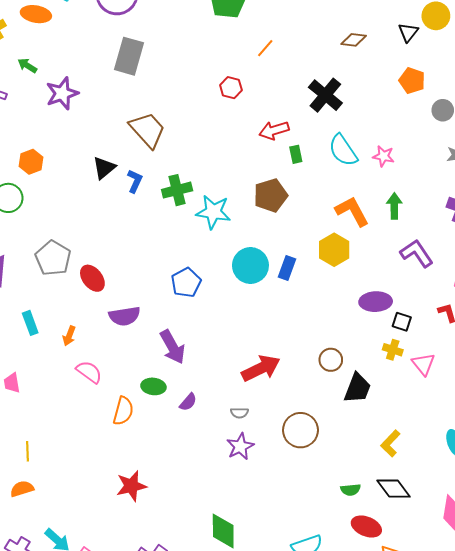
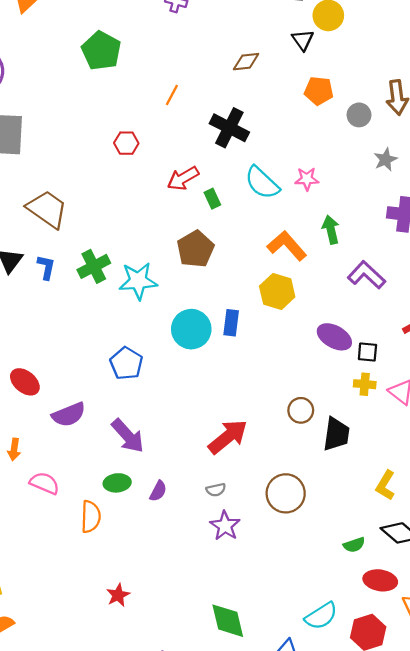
orange line: (265, 48) -> (172, 95), moved
purple ellipse: (376, 302) -> (334, 337), turned 44
red star: (131, 486) -> (118, 595), size x0.7

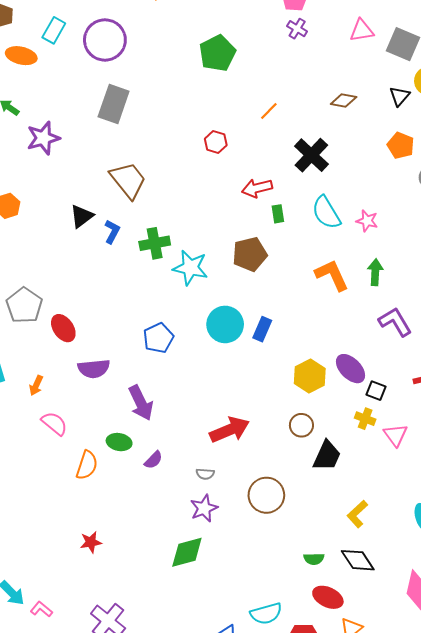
yellow hexagon: (277, 292) -> (310, 376), moved
green diamond: (228, 621) -> (187, 552), moved, turned 72

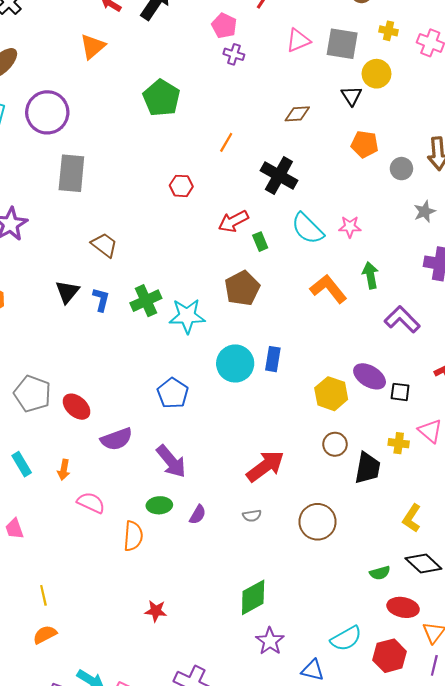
brown trapezoid: (128, 180) -> (104, 245), size x0.7
yellow cross: (365, 419) -> (399, 443), moved
purple star: (204, 508) -> (270, 641), moved
red star: (91, 542) -> (156, 611), turned 30

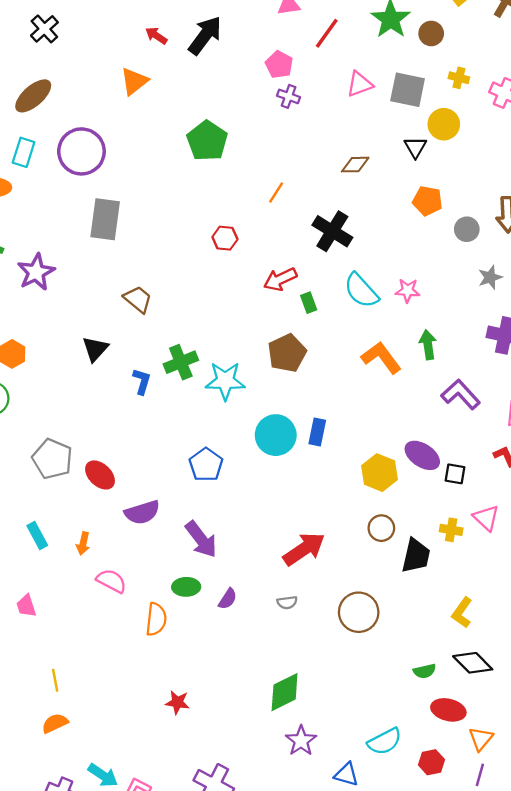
blue L-shape: (101, 300) -> (142, 381), moved
red hexagon: (390, 656) -> (431, 762), size x0.7

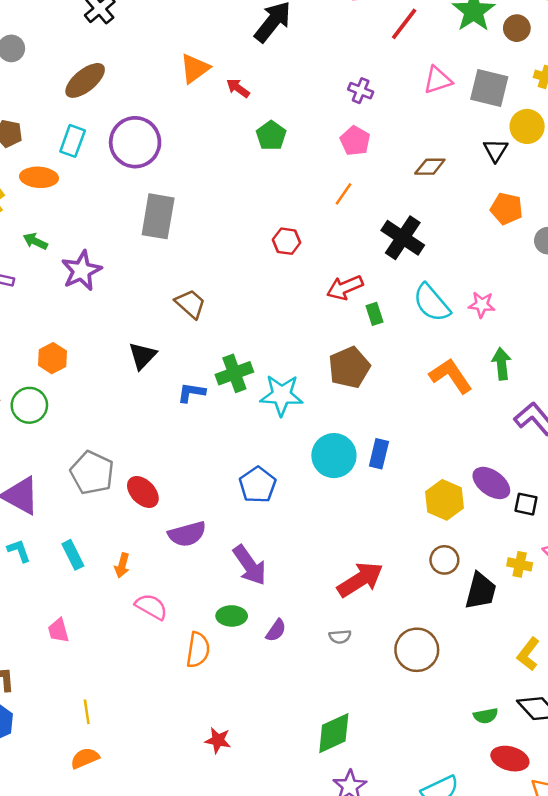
red arrow: (156, 36) -> (238, 88), moved
pink pentagon: (279, 65) -> (355, 141), moved
green pentagon: (207, 141) -> (271, 136), size x0.7
blue L-shape: (142, 381) -> (191, 393), turned -100

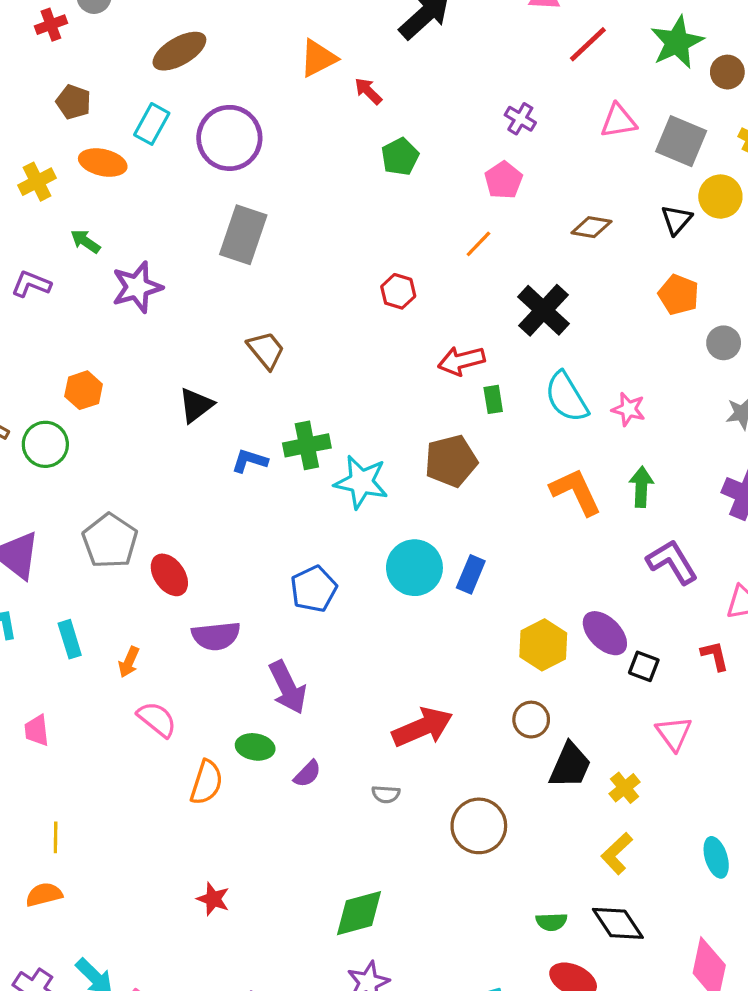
yellow cross: (520, 564) -> (625, 788), moved, turned 30

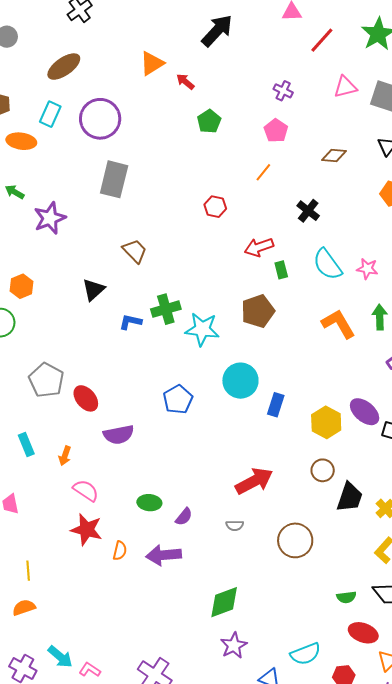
black cross: (543, 310) -> (308, 211), size x0.7
blue rectangle: (471, 574) -> (276, 405), moved
purple arrow: (288, 687) -> (164, 555), moved, turned 116
orange semicircle: (206, 782) -> (120, 551), moved, size x0.7
red star: (213, 899) -> (86, 530), moved, size x1.5

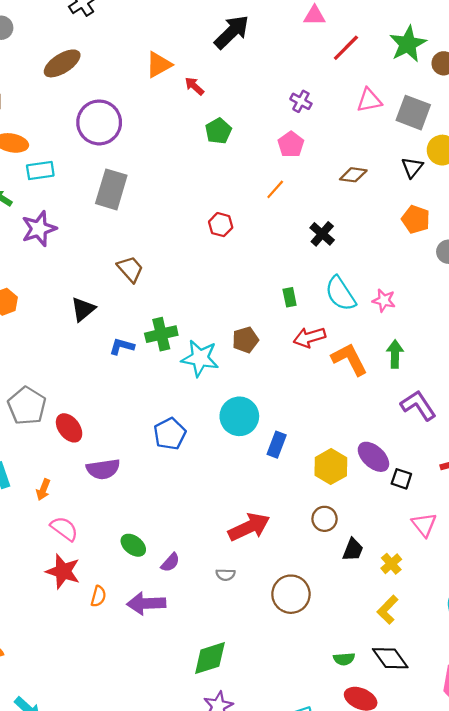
cyan rectangle: (50, 114) -> (40, 171), moved, turned 55
red arrow: (259, 247) -> (309, 337), moved
brown pentagon: (258, 311) -> (245, 340), moved, size x0.7
black trapezoid: (350, 497) -> (353, 550), size x0.7
green ellipse: (149, 503) -> (133, 545), turned 30

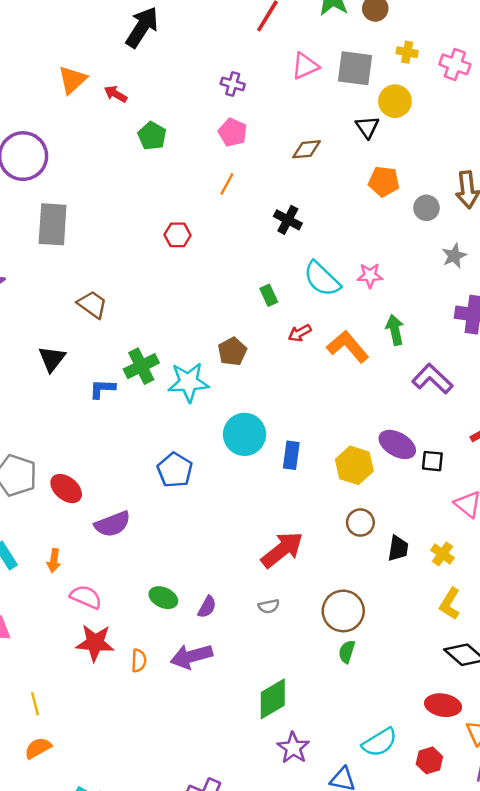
red arrow: (309, 337) -> (300, 333), size x0.7
green semicircle: (344, 659) -> (347, 652), moved, turned 125

